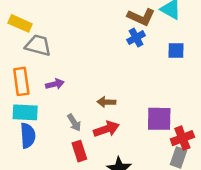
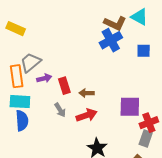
blue cross: (136, 38) -> (111, 40), size x1.5
gray trapezoid: (38, 45) -> (30, 62), moved, turned -55
red rectangle: (79, 151) -> (64, 86), moved

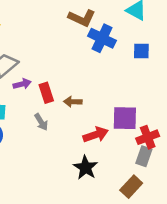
brown L-shape: (115, 23) -> (82, 18), moved
blue cross: (111, 40) -> (102, 38), turned -35
red arrow: (87, 115) -> (96, 135), moved

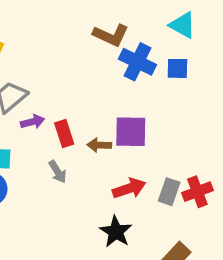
blue square: (141, 51) -> (177, 68), moved
purple square: (125, 118) -> (131, 132), moved
gray rectangle: (144, 156) -> (169, 192), moved

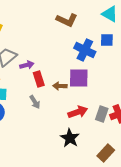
blue cross: (137, 62) -> (85, 50), moved
purple arrow: (33, 122) -> (27, 65), moved

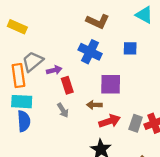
blue square: (107, 40) -> (130, 48), moved
blue cross: (85, 50) -> (90, 52), moved
brown arrow: (60, 86) -> (94, 105), moved

